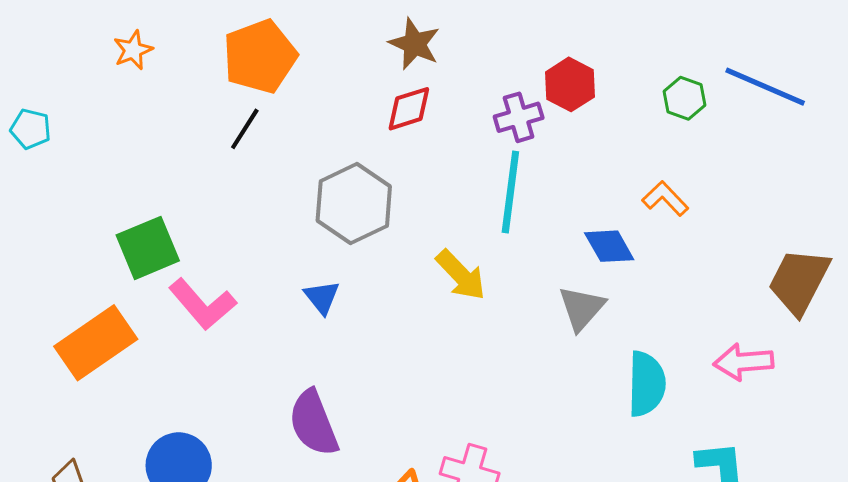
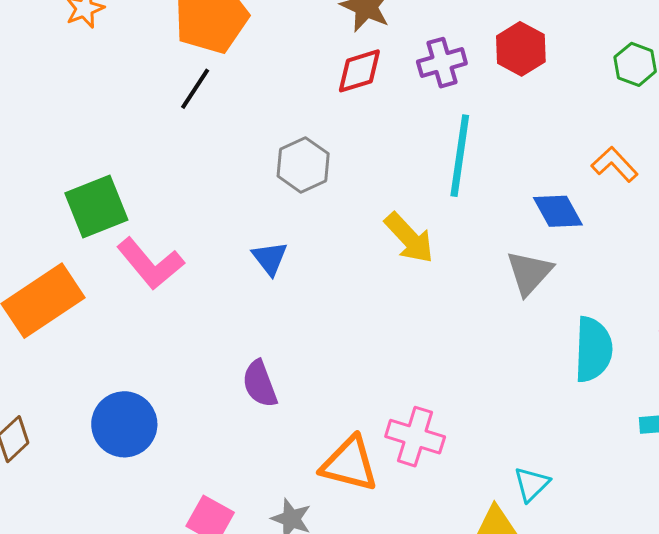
purple cross: (519, 117) -> (442, 63), moved
gray hexagon: (354, 203) -> (303, 165), size x0.7
purple semicircle: (314, 423) -> (260, 384), size x0.7

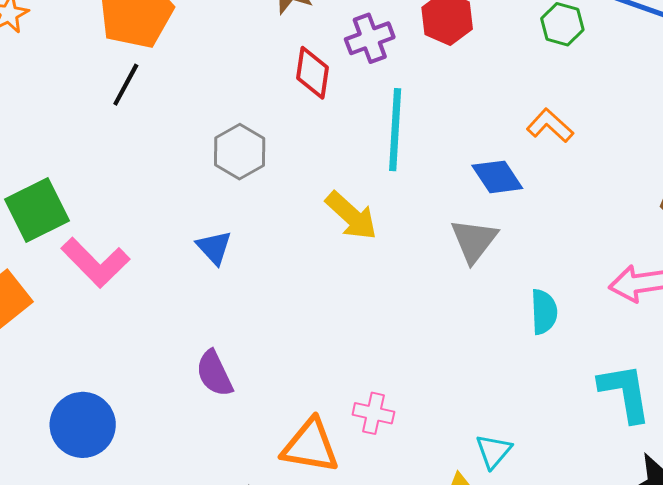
red diamond: (359, 71) -> (313, 73), moved, turned -60
cyan semicircle: (593, 349) -> (544, 312), size x0.7
pink cross: (415, 437) -> (373, 413), size x0.7

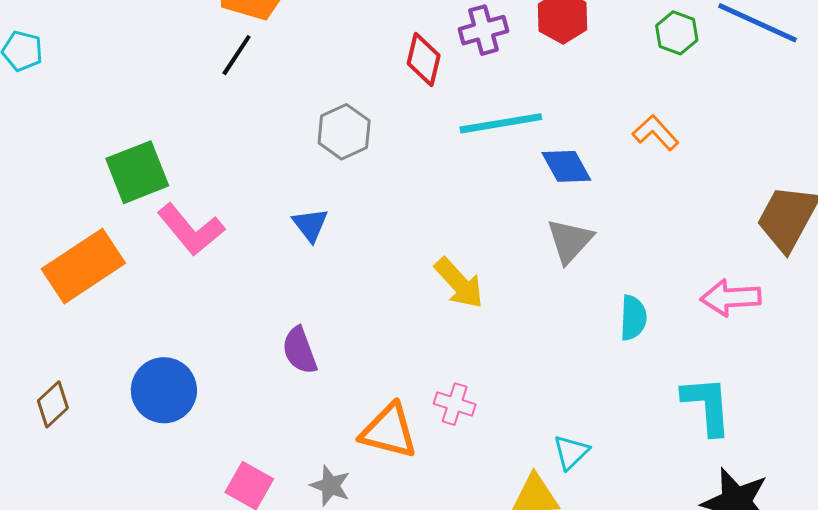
cyan line: (395, 130) -> (501, 123), turned 72
blue diamond: (497, 177) -> (566, 166), moved
yellow arrow: (351, 216) -> (459, 283), moved

